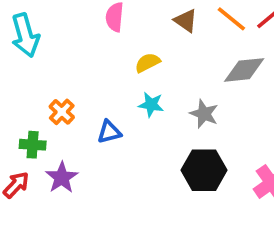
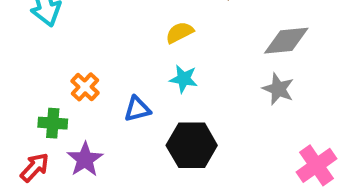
gray star: (204, 114) -> (278, 89), moved
black hexagon: (204, 170) -> (192, 145), moved

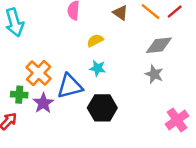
orange cross: (85, 87) -> (39, 73), size x1.5
blue triangle: (137, 109) -> (70, 86), size x1.6
purple star: (85, 159) -> (43, 103), moved

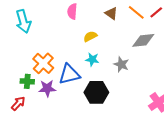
gray star: (154, 74) -> (121, 64), moved
purple star: (43, 103) -> (47, 88), turned 30

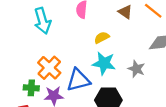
cyan arrow: (23, 21) -> (42, 21), moved
cyan star: (92, 59) -> (104, 63), size x1.5

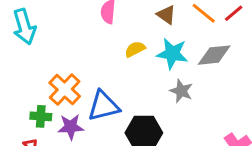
cyan arrow: (42, 21) -> (24, 27), moved
cyan star: (104, 63) -> (172, 54), moved

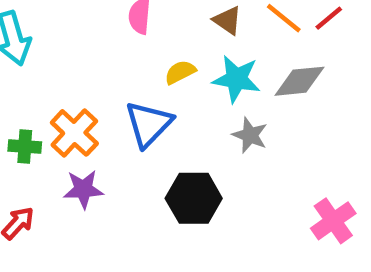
blue triangle: (104, 106) -> (149, 124), moved, turned -32
green cross: (41, 116) -> (25, 146), moved

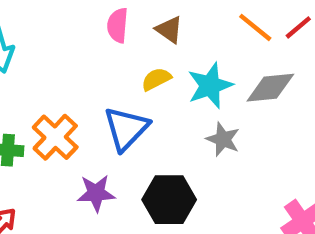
brown triangle: (227, 20) -> (169, 30), moved
cyan star: (236, 79) -> (210, 86), turned -30
purple star: (83, 189) -> (96, 193), moved

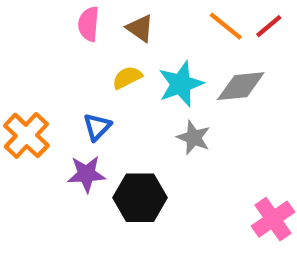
blue triangle: (126, 129) -> (97, 127), size x0.6
purple star: (96, 193) -> (86, 174), moved

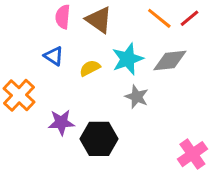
brown triangle: (140, 28) -> (99, 20), size x1.4
yellow semicircle: (127, 78) -> (90, 68), moved
blue triangle: (97, 127) -> (54, 56), moved, turned -40

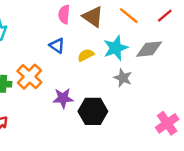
orange line: (159, 18) -> (129, 16), moved

